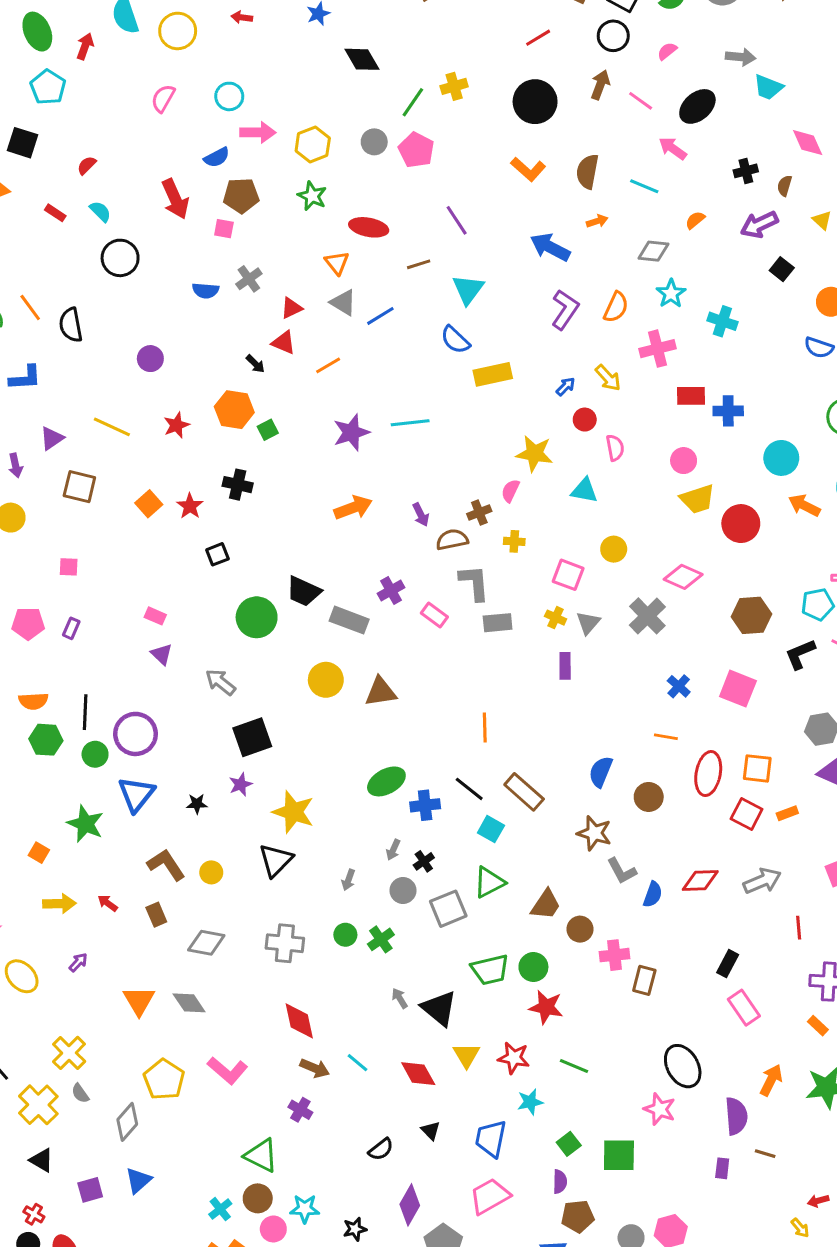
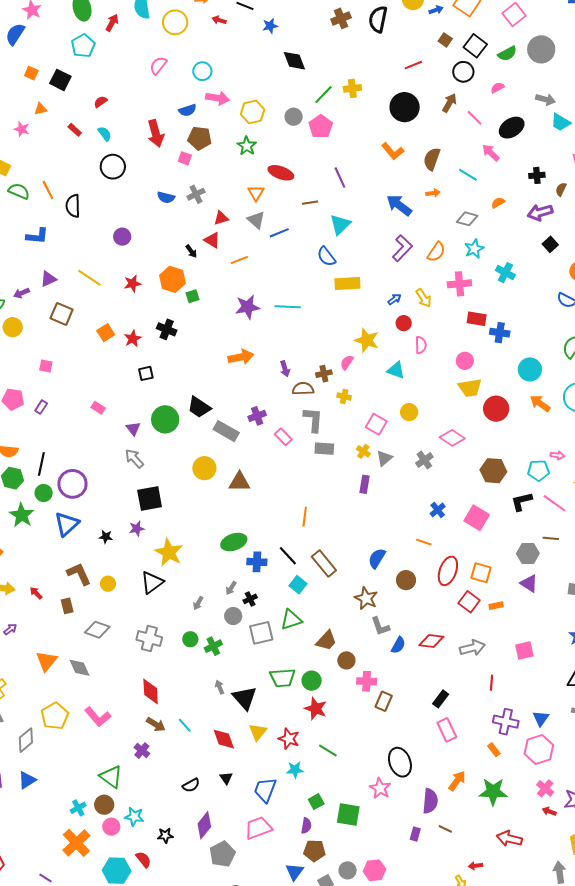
purple arrow: (16, 465) -> (21, 293), turned 70
gray cross: (647, 616) -> (424, 460), size x0.7
purple triangle: (162, 654) -> (133, 429), moved
green star: (85, 824) -> (22, 515), moved

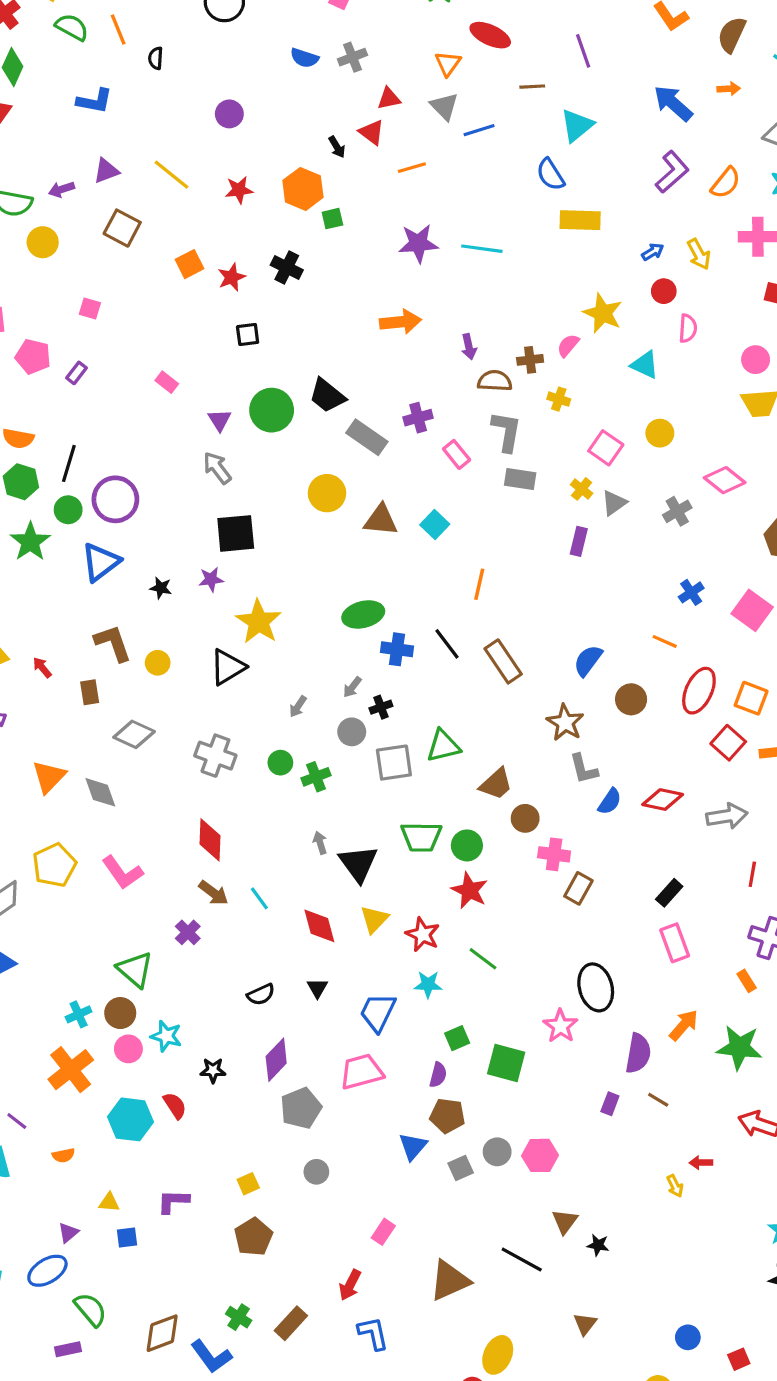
black semicircle: (73, 206) -> (156, 58), size x0.6
cyan square: (298, 585) -> (435, 525), moved

